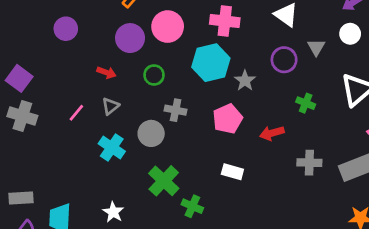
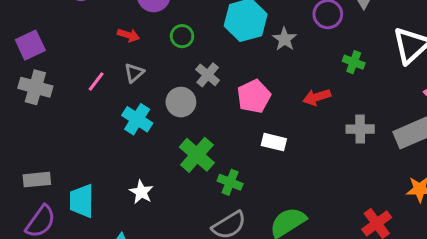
purple square: (19, 78) -> (30, 45), turned 30
gray cross: (176, 110) -> (208, 75), turned 30
pink pentagon: (228, 119) -> (254, 96), moved

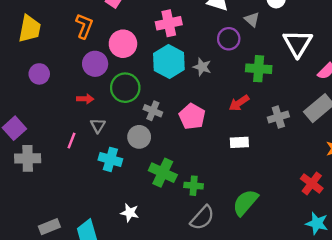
green circle: (182, 36) -> (125, 88), size x1.6
green cross: (354, 62) -> (259, 69), size x1.5
white rectangle: (274, 142) -> (239, 142), moved

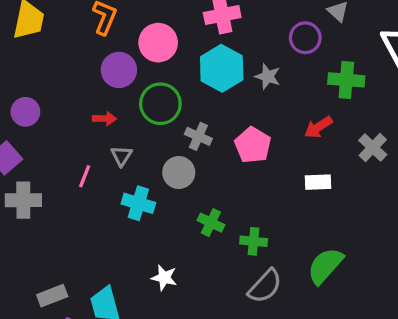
purple circle: (39, 74) -> (25, 112), moved
gray cross: (278, 117) -> (373, 148), turned -30
green cross: (163, 173) -> (211, 223), size x0.7

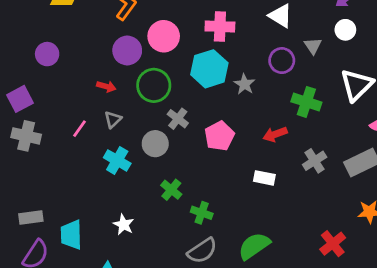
purple circle: (25, 112) -> (47, 54), moved

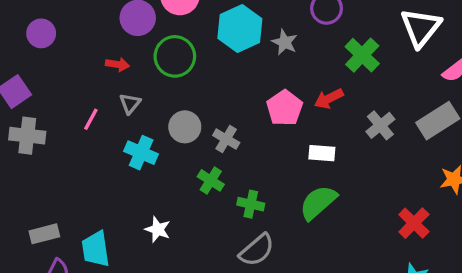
green cross: (306, 102) -> (362, 55), turned 32
gray cross: (178, 119) -> (226, 139), moved
pink pentagon: (219, 136) -> (285, 108), moved
green semicircle: (254, 246) -> (318, 202), moved

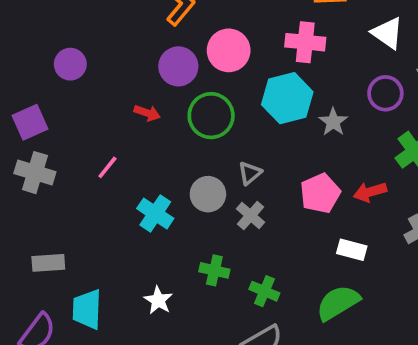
gray triangle: (130, 104) -> (250, 173), moved
green cross: (211, 180) -> (214, 270), moved, turned -30
gray rectangle: (44, 234) -> (48, 263), moved

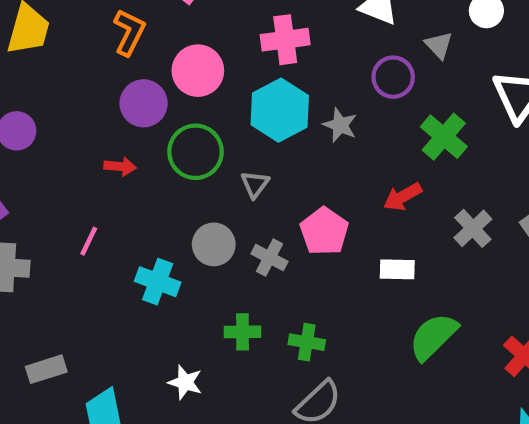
gray triangle: (250, 173) -> (255, 184), moved
pink pentagon: (320, 193) -> (324, 231), moved
green semicircle: (338, 303) -> (433, 337), moved

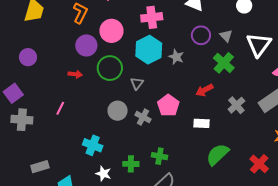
gray triangle: (439, 45) -> (226, 36), moved
cyan cross: (158, 282) -> (93, 145), moved
green cross: (243, 332) -> (131, 164), moved

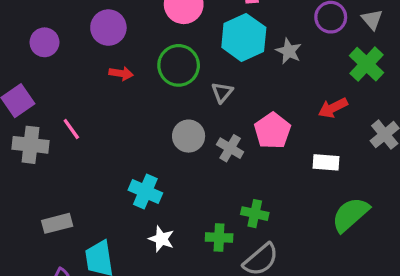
purple circle: (86, 45) -> (108, 28), moved
pink line: (60, 108) -> (71, 129), moved, turned -64
green cross: (131, 164) -> (219, 238), moved

